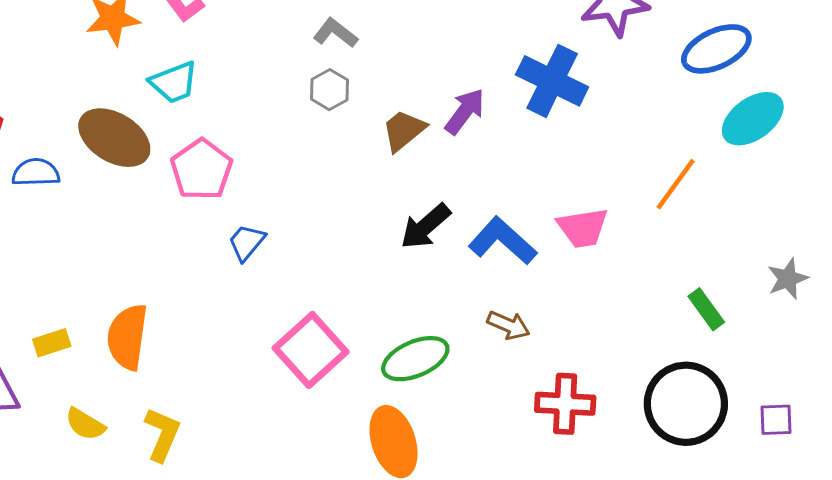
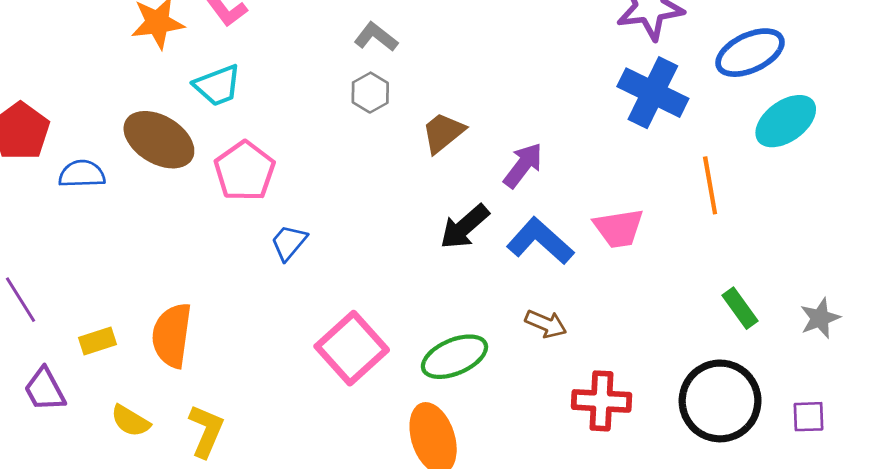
blue cross: (552, 81) -> (653, 93), moved
purple arrow: (465, 111) -> (523, 165), moved
orange line: (676, 184) -> (710, 185), turned -46
gray star: (788, 279) -> (820, 318), moved

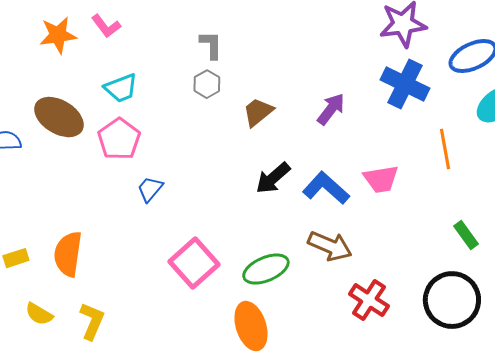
gray L-shape: (376, 37) -> (211, 45), turned 52
cyan trapezoid: (217, 85) -> (121, 88), moved
purple arrow: (523, 165) -> (331, 109), moved
brown arrow: (546, 324) -> (330, 246), size x1.5
red cross: (602, 401) -> (369, 300), turned 30

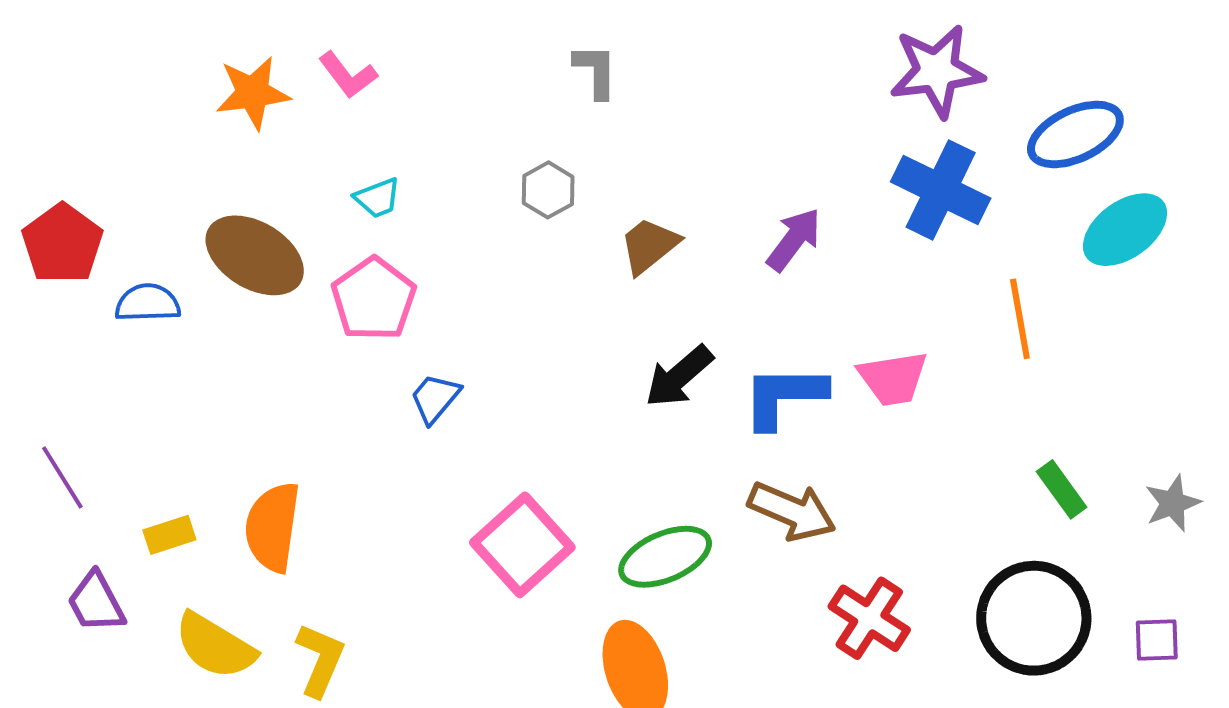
gray L-shape: (211, 45) -> (596, 71), moved
cyan trapezoid: (121, 88) -> (378, 198), size x0.7
blue L-shape: (326, 188) -> (784, 396), turned -42
yellow semicircle: (39, 314) -> (215, 646), size x1.5

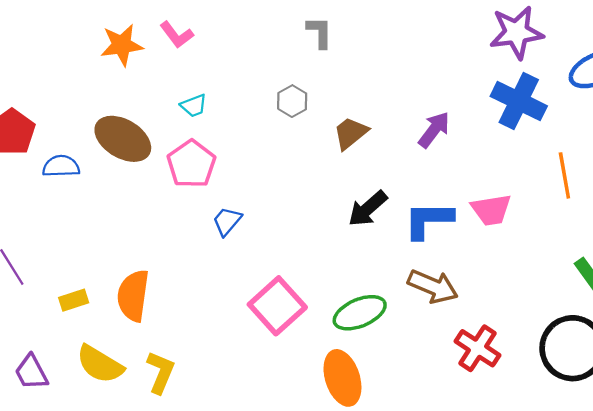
purple trapezoid: (96, 602) -> (31, 372), moved

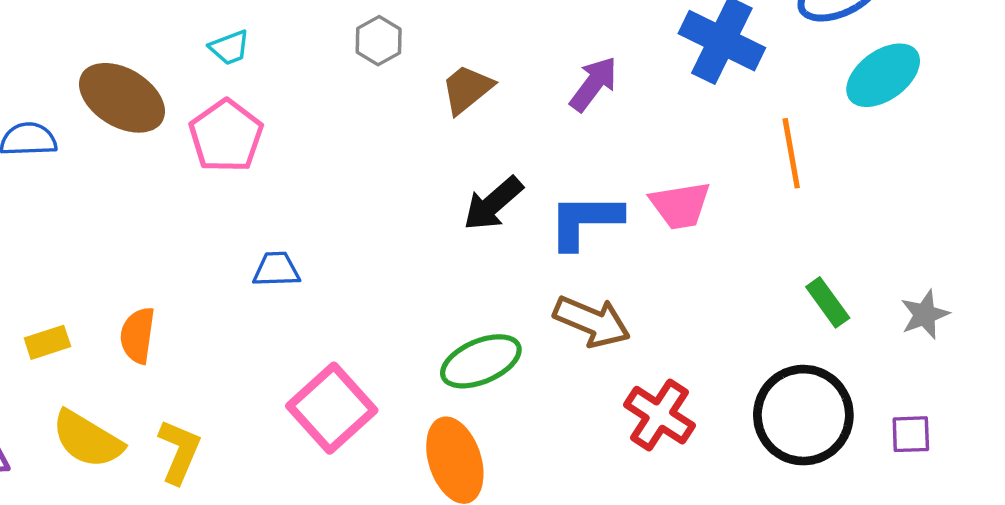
blue trapezoid: (227, 221) -> (276, 269), moved, turned 48
orange semicircle: (133, 296) -> (138, 335), size x0.7
pink square: (277, 306) -> (332, 408), moved

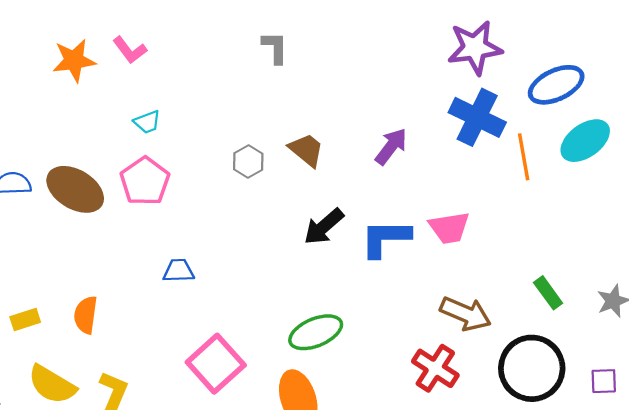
gray hexagon: (379, 41) -> (248, 161), moved
brown trapezoid: (467, 89) -> (306, 150), turned 78
brown ellipse: (122, 98) -> (75, 189), moved
orange line: (791, 153) -> (524, 157), moved
brown arrow: (592, 321) -> (466, 314), moved

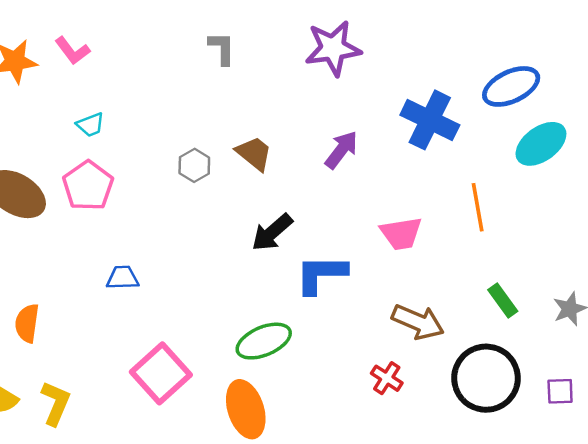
purple star: (475, 48) -> (333, 48), moved
orange line: (524, 157) -> (478, 207), moved
blue L-shape: (385, 238) -> (321, 274), moved
red cross: (435, 368) -> (387, 378), size x0.7

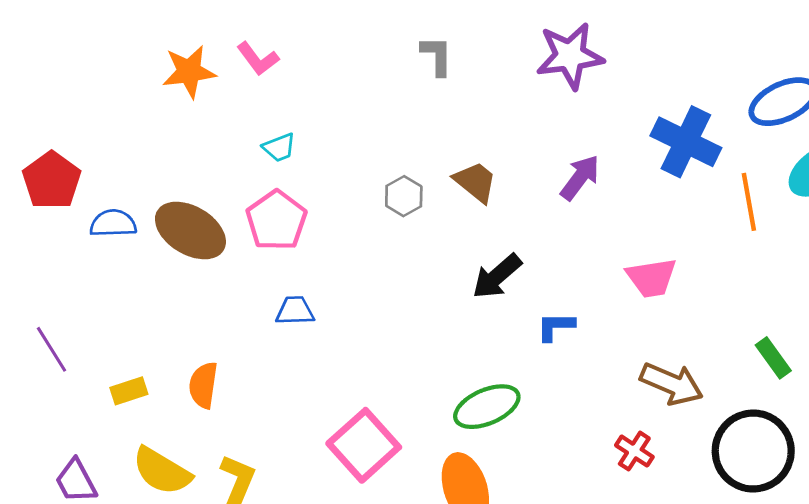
orange line: (478, 207) -> (749, 202), moved
blue L-shape: (321, 274) -> (556, 326), size x0.6
blue trapezoid: (123, 278) -> (295, 311), moved

